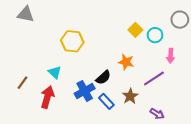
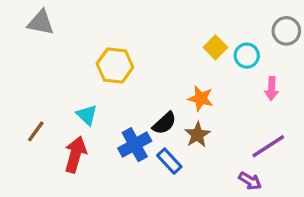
purple line: (154, 79) -> (268, 146), moved
brown star: (130, 96) -> (197, 135), moved

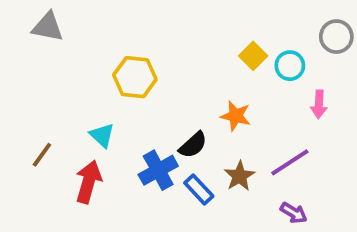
brown star: (197, 135) -> (240, 176), moved
purple line: (268, 146) -> (290, 162), moved

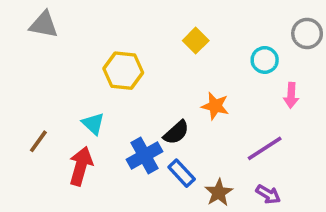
yellow square: (253, 56) -> (196, 41), moved
brown star: (240, 176) -> (219, 193), moved

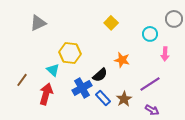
gray triangle: (44, 25) -> (38, 23), moved, turned -36
yellow hexagon: (123, 71) -> (70, 53), moved
brown star: (219, 193) -> (124, 99), moved

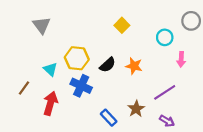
gray triangle: (38, 23) -> (42, 25), turned -42
cyan triangle: (53, 70) -> (50, 69), moved
black semicircle: (100, 75) -> (108, 65), moved
blue cross: (82, 88) -> (81, 86), moved, turned -36
blue rectangle: (103, 98) -> (109, 118), moved

